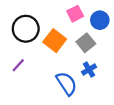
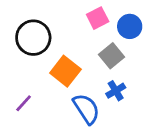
orange square: (55, 41) -> (65, 71), moved
purple line: (18, 65) -> (24, 103), moved

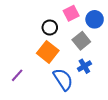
black circle: (33, 38) -> (50, 27), moved, size x0.6

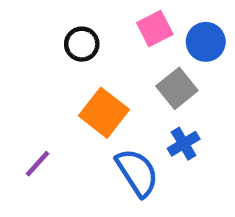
black circle: (50, 27) -> (82, 44), moved

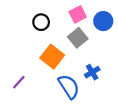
gray square: (177, 88) -> (78, 38), moved

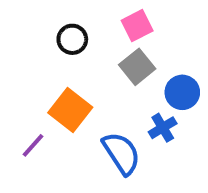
blue circle: (103, 21) -> (182, 92), moved
orange square: (52, 57) -> (70, 110), moved

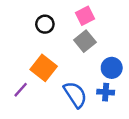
blue circle: (182, 92) -> (112, 68), moved
blue cross: (163, 128) -> (106, 92), moved, turned 35

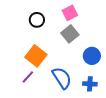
purple line: (21, 90) -> (28, 77), moved
blue cross: (106, 92) -> (90, 84), moved

